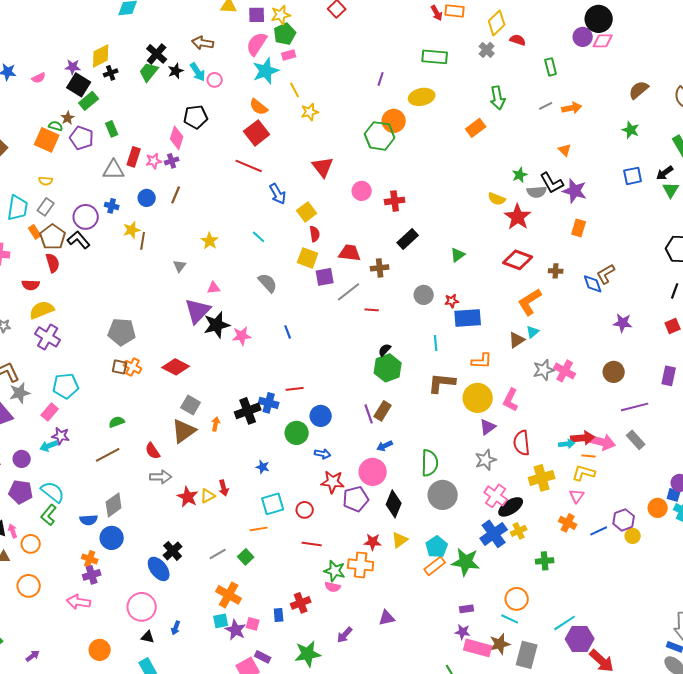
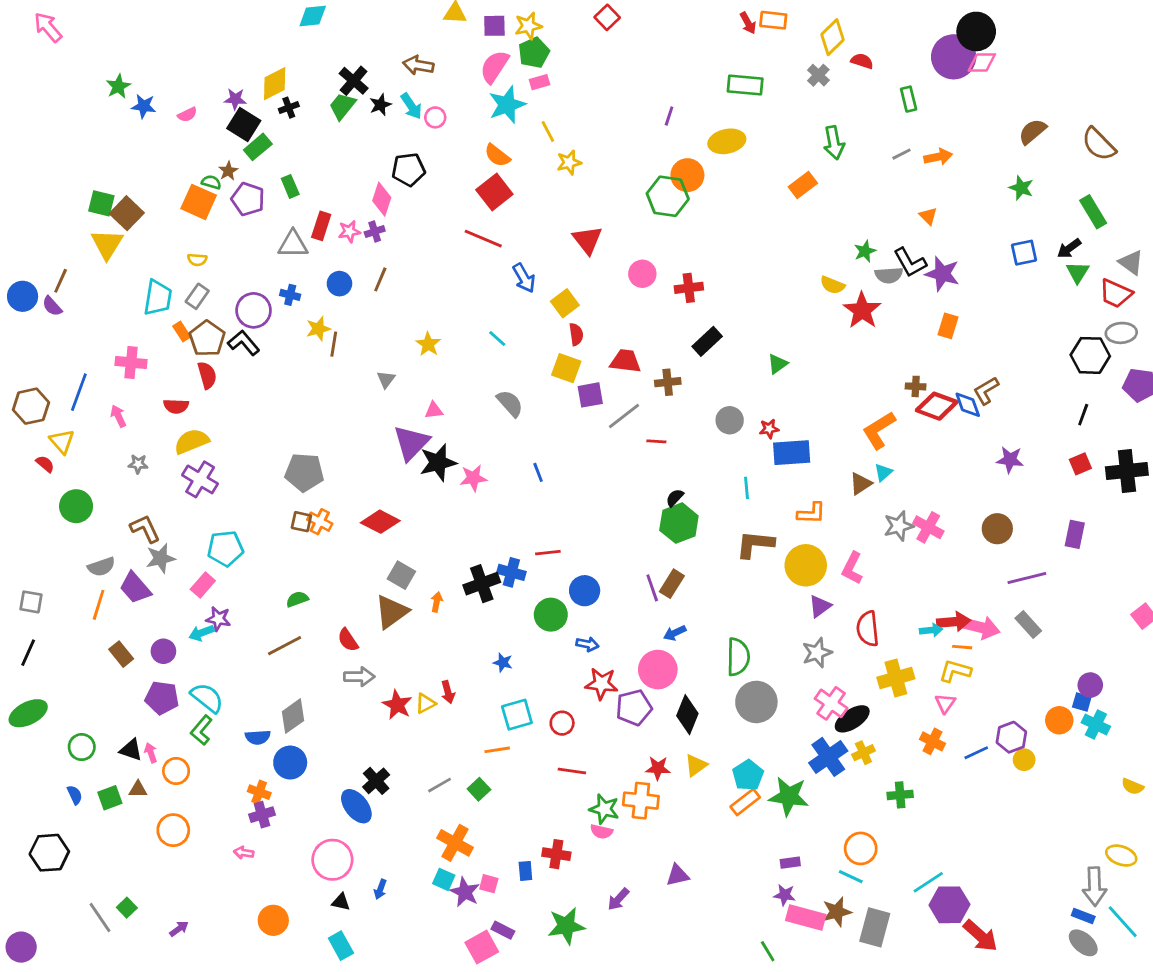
purple circle: (583, 37) -> (954, 57), size x1.6
red diamond: (518, 260) -> (937, 406), moved
pink arrow: (79, 602) -> (244, 853), size x0.6
red cross: (301, 603) -> (556, 854), turned 30
cyan square: (221, 621) -> (444, 879), turned 35

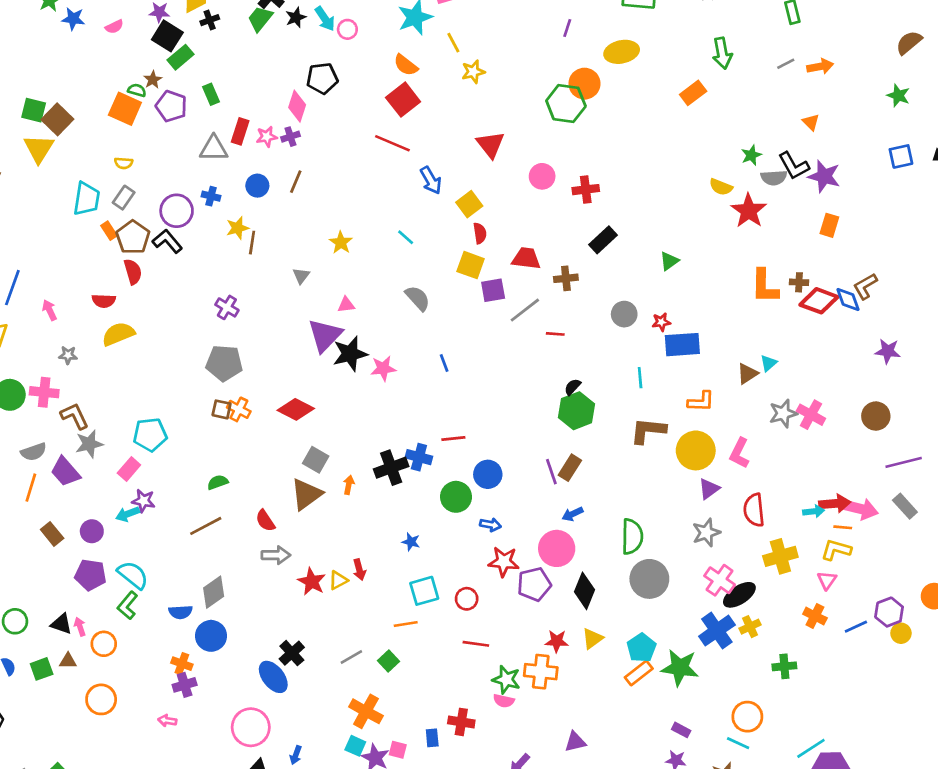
pink cross: (131, 362) -> (44, 392), moved
orange L-shape: (879, 430) -> (765, 286), moved, turned -57
purple cross: (200, 479) -> (227, 307), moved, size x0.7
purple rectangle: (790, 863) -> (681, 730), turned 36

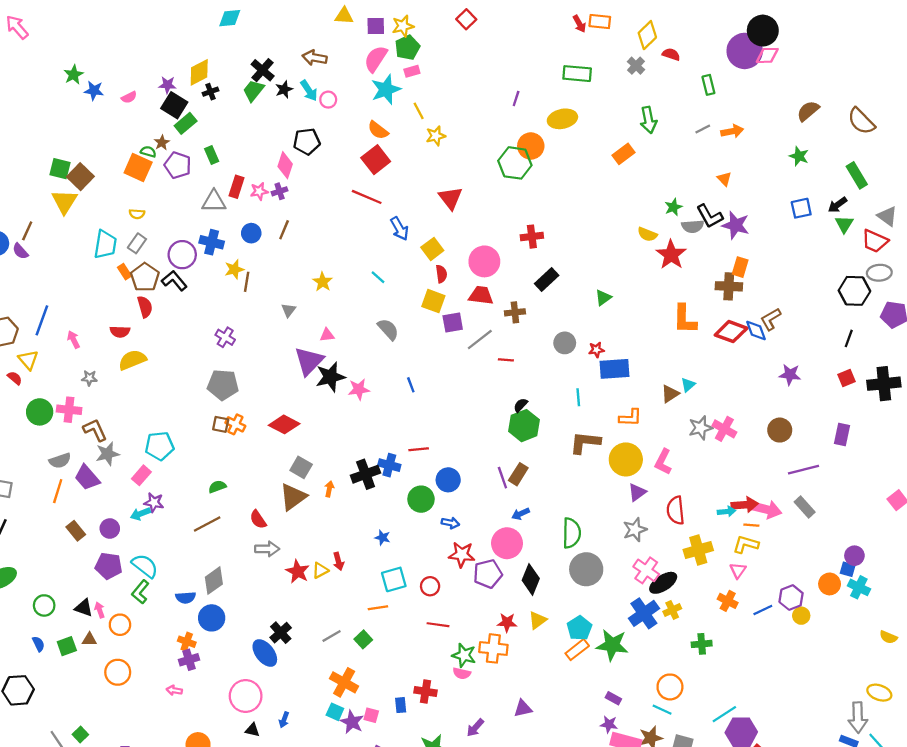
pink circle: (542, 176) -> (484, 261), moved, size x1.4
blue cross: (211, 196) -> (212, 242), size x1.5
brown cross: (799, 282) -> (729, 286), moved, size x1.6

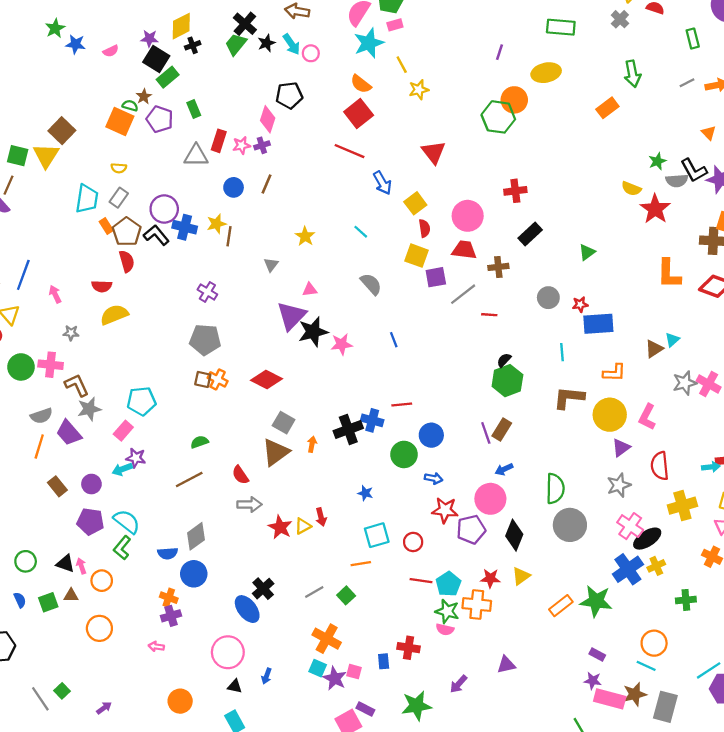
green square: (60, 169) -> (18, 156), moved
blue cross: (212, 242) -> (185, 227), moved
cyan pentagon: (579, 628) -> (448, 584), moved

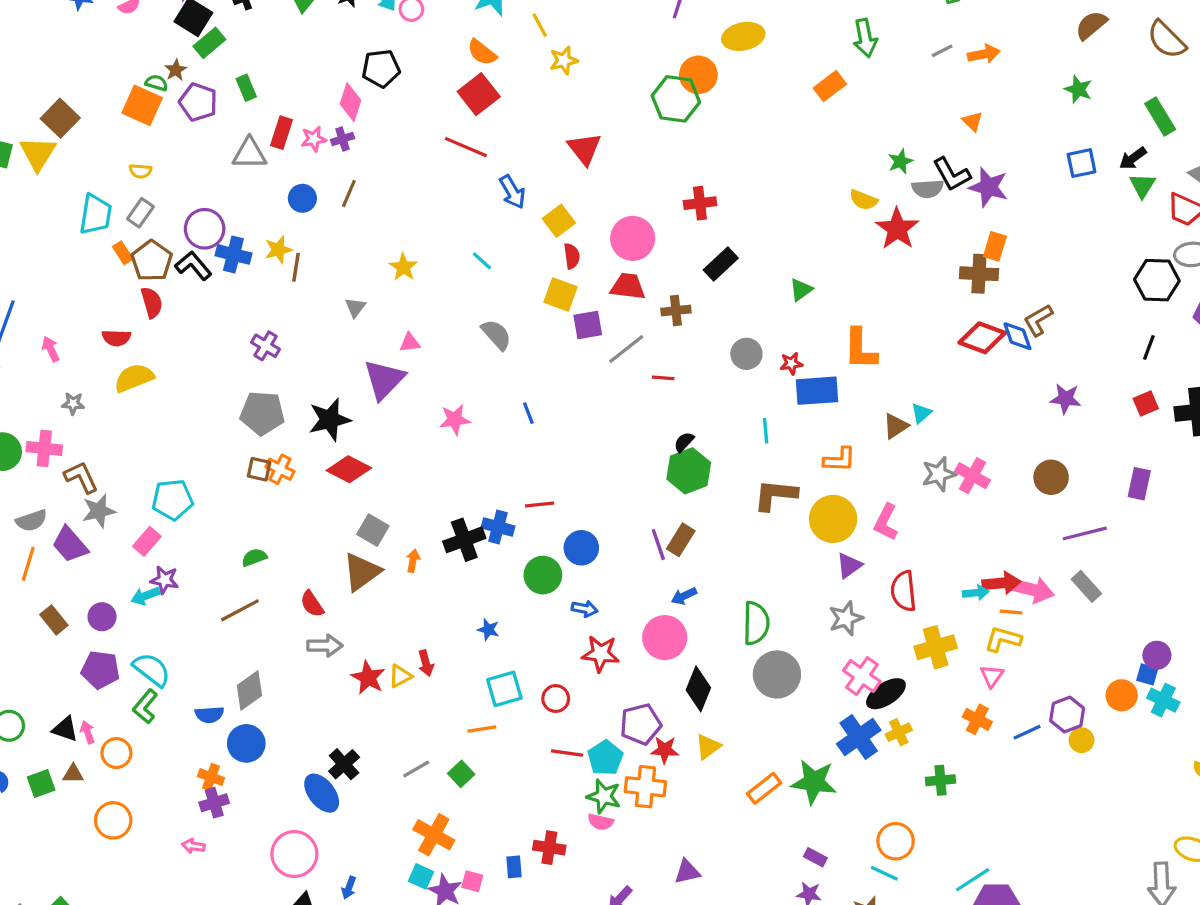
orange L-shape: (669, 274) -> (860, 349), moved
black star: (313, 332) -> (330, 420), moved
purple pentagon: (471, 529) -> (641, 724), moved

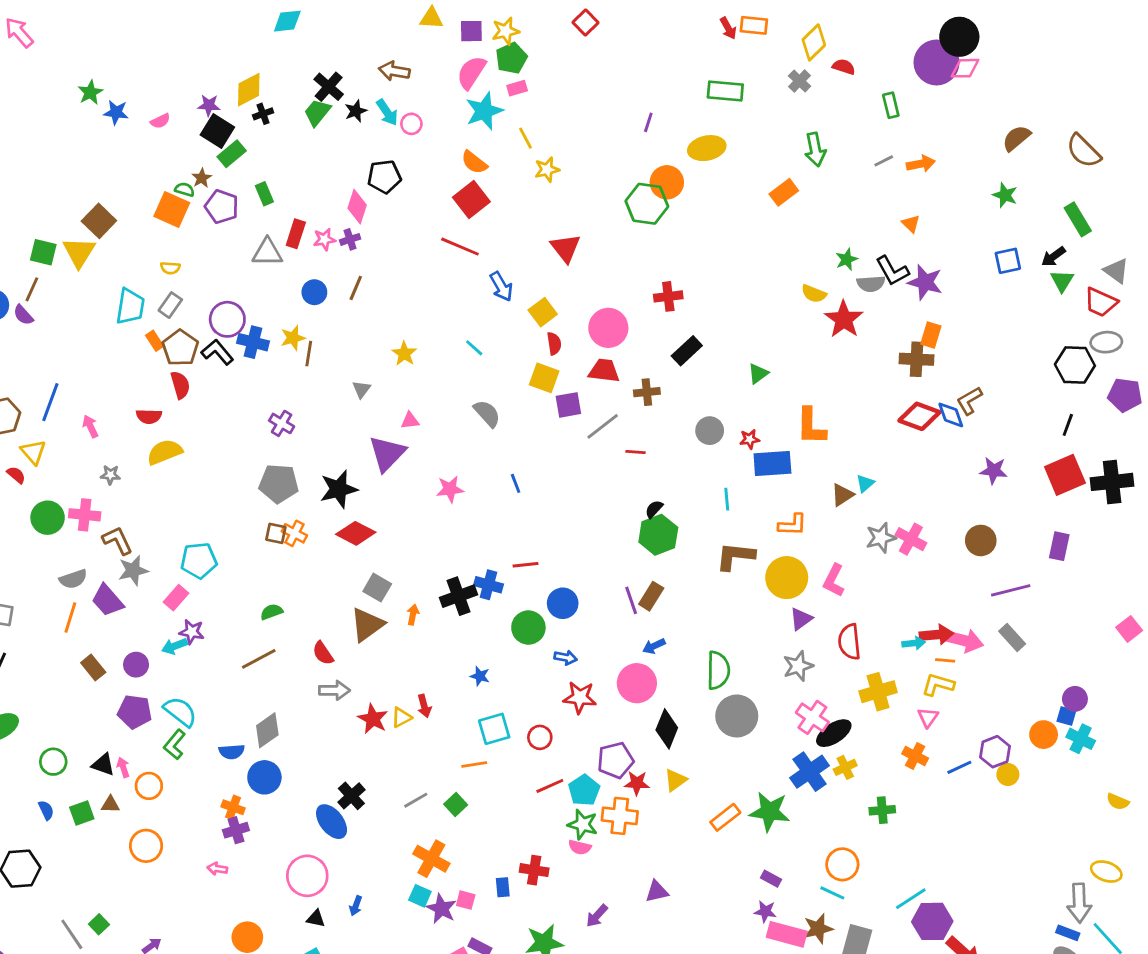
red square: (1146, 404) -> (1065, 475), size x1.8
red line: (567, 753) -> (550, 786), turned -32

